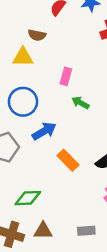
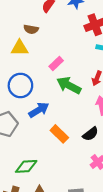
pink rectangle: (66, 76) -> (56, 63), turned 32
green arrow: (80, 103) -> (69, 85), size x1.6

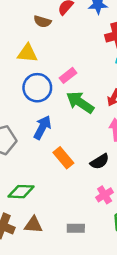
brown semicircle: (31, 29) -> (42, 22), moved
blue circle: (20, 85) -> (37, 88), moved
blue arrow: (39, 110) -> (42, 127), turned -36

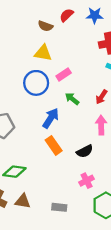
yellow triangle: (27, 53) -> (43, 53), moved
green arrow: (80, 102) -> (72, 99), size x0.6
blue arrow: (42, 127) -> (51, 118), moved

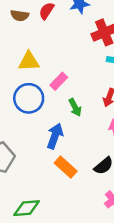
brown semicircle: (45, 26) -> (20, 15), moved
green arrow: (72, 99) -> (75, 107), turned -144

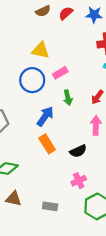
brown semicircle: (20, 15) -> (43, 11), turned -48

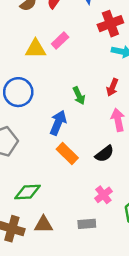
pink rectangle: (60, 73) -> (60, 40), moved
blue circle: (32, 80) -> (18, 92), moved
pink cross: (79, 181) -> (103, 195), moved

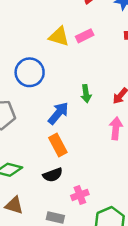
black semicircle: (104, 154) -> (53, 175), moved

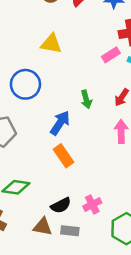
pink rectangle: (85, 36) -> (111, 55), moved
black semicircle: (53, 175) -> (61, 205), moved
brown triangle: (14, 205) -> (43, 227), moved

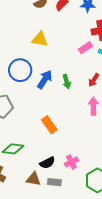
blue arrow: (60, 123) -> (45, 79), moved

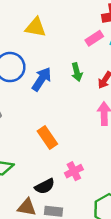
green arrow: (67, 82) -> (77, 72), moved
pink cross: (71, 162) -> (74, 171), moved

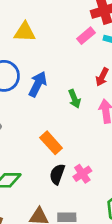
green arrow: (77, 72) -> (74, 99), moved
black semicircle: (45, 186) -> (57, 174), moved, turned 144

